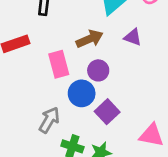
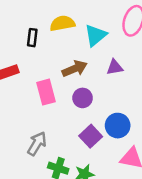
purple triangle: (133, 37) -> (115, 67), turned -30
blue circle: (82, 93) -> (118, 126), moved

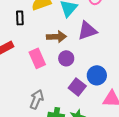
purple triangle: (115, 67) -> (87, 31), size x1.5
brown arrow: (75, 69) -> (57, 37), turned 30

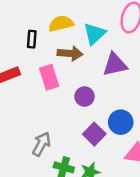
brown arrow: (57, 37) -> (70, 53), moved
pink rectangle: (37, 58) -> (49, 77), moved

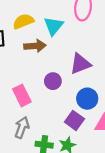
purple triangle: (115, 65) -> (80, 64), moved
pink rectangle: (49, 77) -> (22, 95), moved
purple square: (94, 134) -> (74, 120), moved

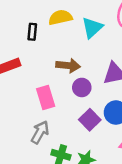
brown arrow: (35, 46) -> (68, 66), moved
purple square: (74, 120) -> (90, 120), moved

